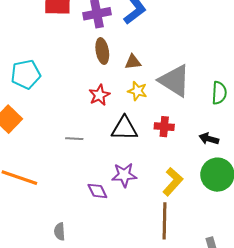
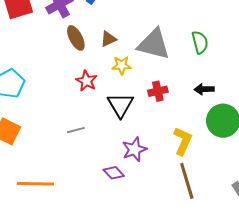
black triangle: (124, 128) -> (121, 105), turned -44

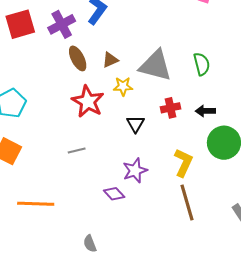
red star: (86, 81) -> (88, 101), size x1.5
red cross: (158, 91) -> (171, 108), moved
black triangle: (121, 105) -> (135, 124), moved, size x0.7

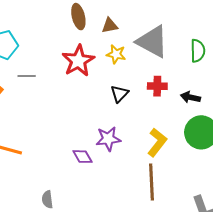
gray line: (77, 151) -> (27, 76), moved

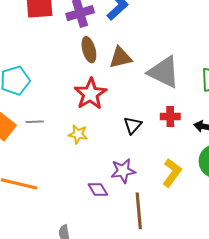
brown triangle: (110, 25) -> (121, 58), size x1.4
yellow star: (116, 54) -> (78, 134), moved
gray line: (27, 76) -> (35, 122), moved
brown line: (151, 182) -> (139, 211), moved

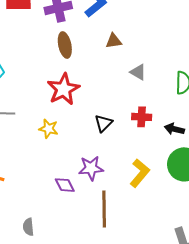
brown triangle: (121, 58) -> (114, 41), moved, size x0.7
gray triangle: (164, 72) -> (138, 72), size x0.5

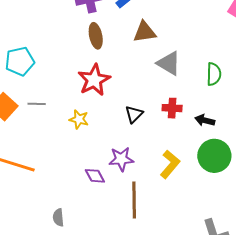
brown triangle: (114, 41) -> (145, 32), size x1.4
gray triangle: (138, 72) -> (169, 63), size x1.5

